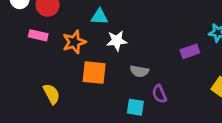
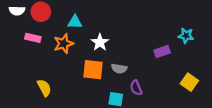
cyan triangle: (99, 17) -> (75, 22), moved
white star: (117, 41) -> (100, 42), turned -30
orange square: (94, 73) -> (93, 70), moved

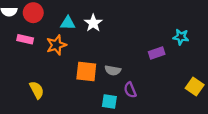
white star: (100, 42) -> (93, 23), moved
yellow square: (189, 82) -> (195, 86), moved

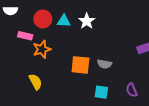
red circle: (33, 13) -> (43, 19), moved
orange star: (56, 45) -> (42, 49), moved
purple semicircle: (130, 90) -> (132, 90), moved

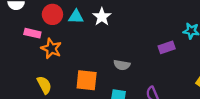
orange star: (42, 49) -> (51, 49), turned -30
orange square: (80, 65) -> (87, 80), moved

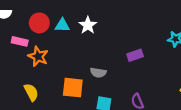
purple rectangle: (167, 47) -> (135, 55), moved
gray semicircle: (122, 65) -> (98, 73), moved

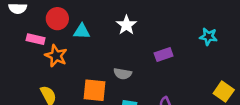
cyan triangle: (62, 25) -> (82, 31), moved
white star: (88, 25) -> (126, 25), moved

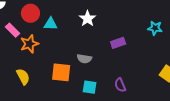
pink rectangle: (36, 39) -> (13, 30), turned 32
orange star: (56, 56) -> (29, 44), turned 30

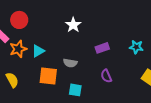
cyan triangle: (51, 24) -> (38, 51), moved, turned -32
cyan star: (155, 28) -> (136, 47), moved
purple semicircle: (120, 85) -> (106, 76), moved

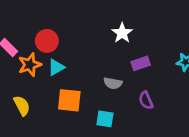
red circle: (19, 20) -> (47, 41), moved
white star: (73, 25) -> (122, 33), moved
gray semicircle: (70, 63) -> (113, 83), moved

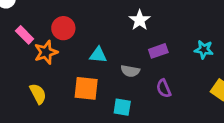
cyan triangle: (56, 67) -> (98, 55), moved, turned 36

